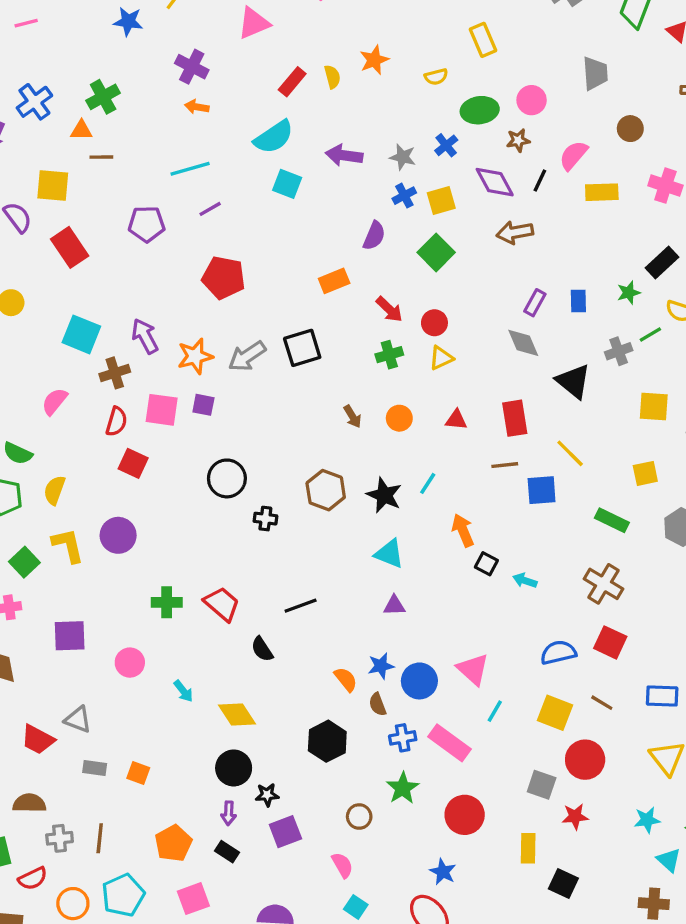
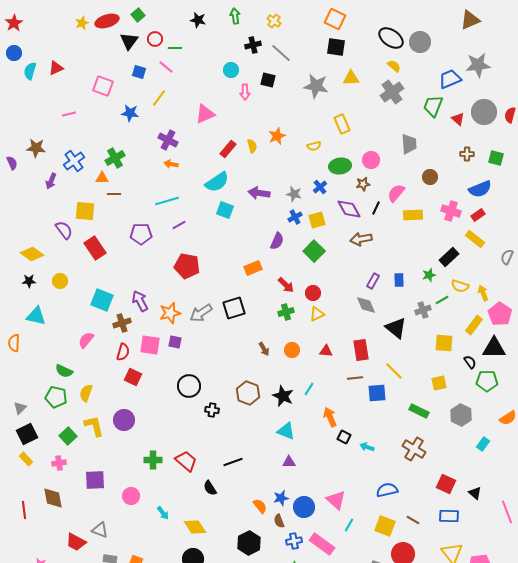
red square: (610, 642) -> (446, 484), moved

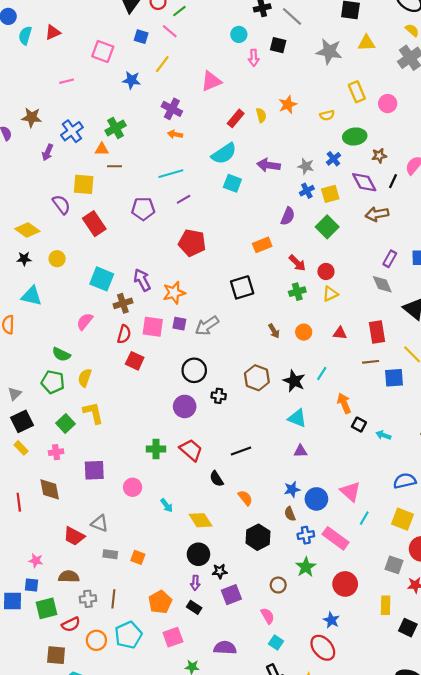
green line: (175, 48) -> (179, 11), turned -40
pink circle: (371, 160) -> (388, 104), moved
gray arrow: (201, 313) -> (207, 326), moved
purple circle: (124, 420) -> (185, 406), moved
orange semicircle: (260, 506) -> (245, 498), moved

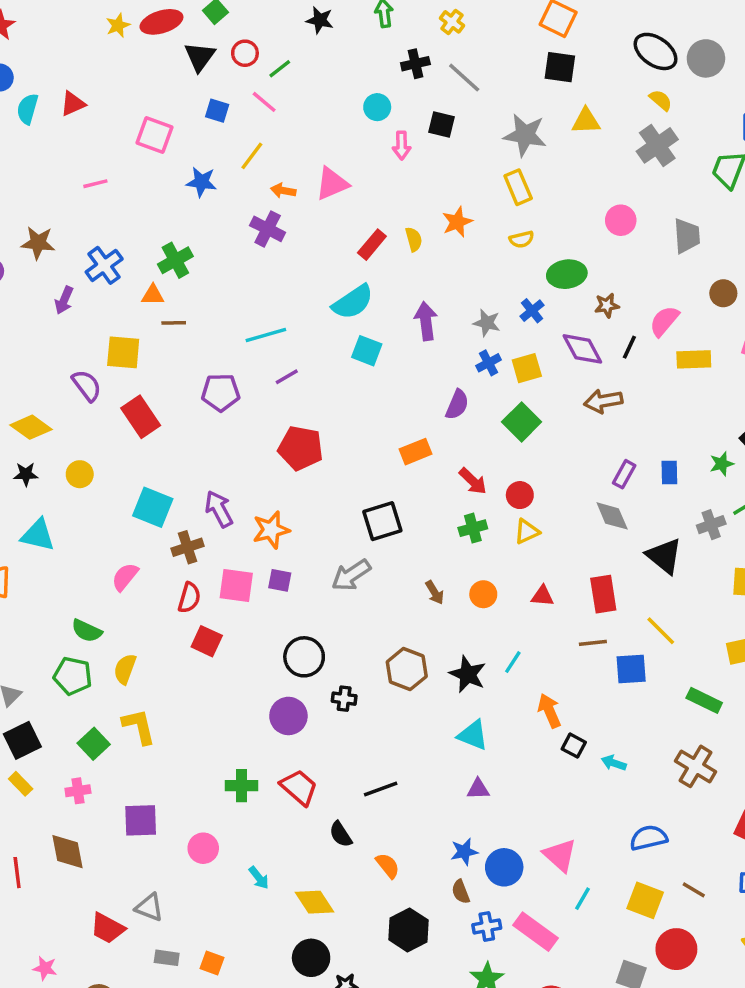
yellow rectangle: (357, 92) -> (518, 187), moved
orange arrow: (175, 134) -> (283, 191), moved
purple arrow: (269, 165) -> (426, 321), turned 75
gray arrow: (207, 326) -> (351, 575), moved

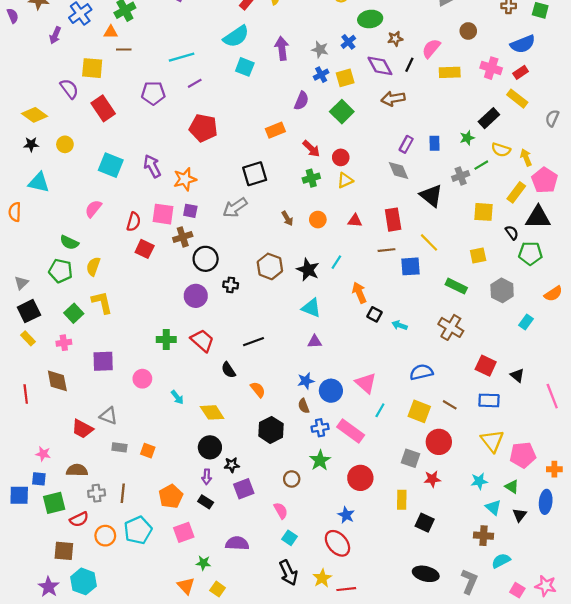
brown cross: (188, 547) -> (183, 237), moved

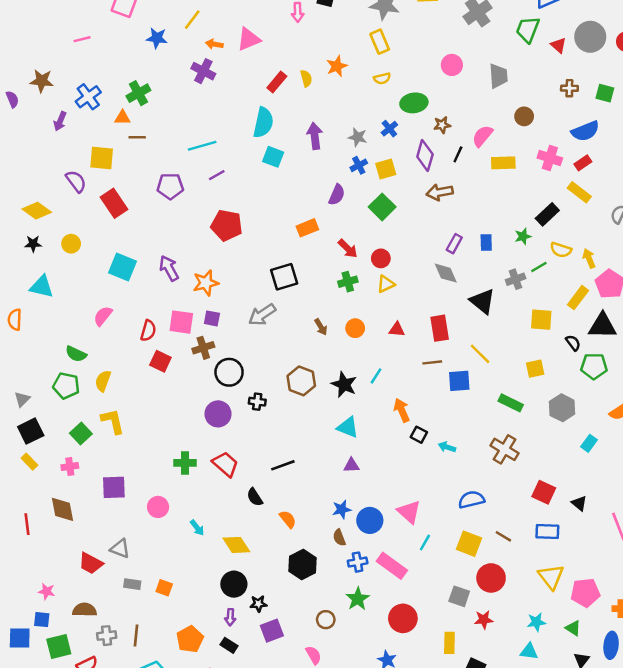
cyan semicircle: (236, 36) -> (263, 122), turned -44
purple diamond: (380, 66) -> (425, 156), turned 44
cyan triangle: (493, 507) -> (529, 651), moved, turned -35

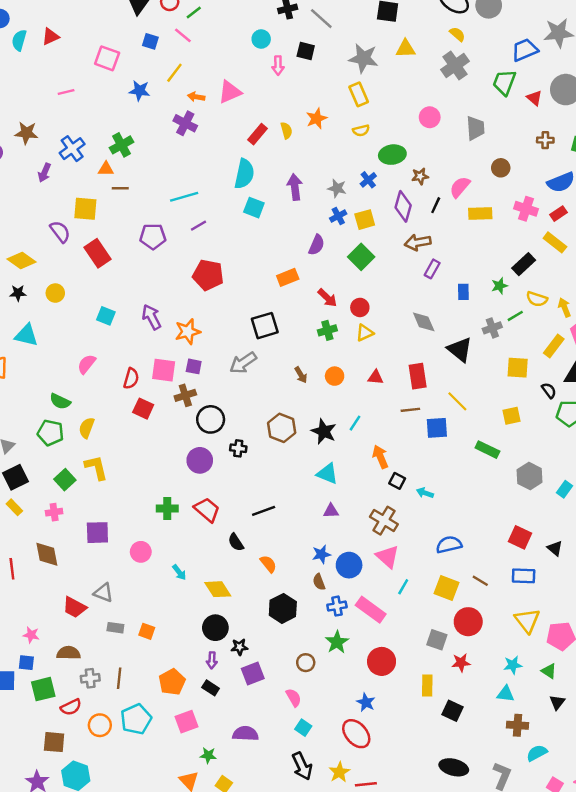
purple rectangle: (454, 244) -> (432, 269), moved
cyan square: (123, 267) -> (106, 316), size x0.7
gray hexagon: (562, 408) -> (530, 476), moved
brown cross: (505, 449) -> (384, 521), moved

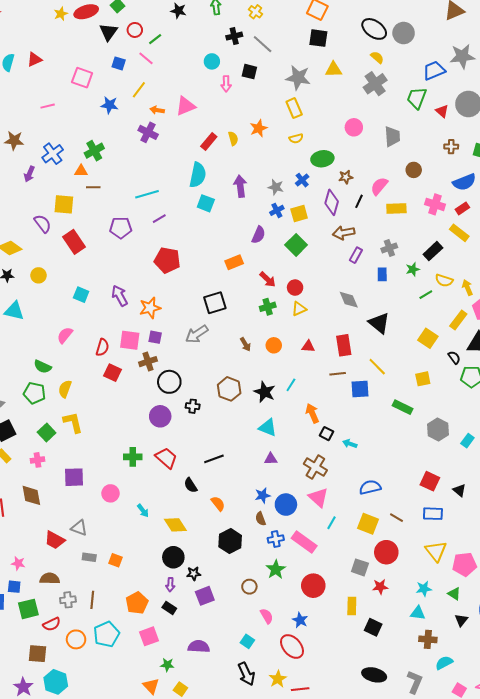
gray cross: (492, 328) -> (389, 248), moved
yellow square: (518, 368) -> (428, 338), turned 30
pink semicircle: (294, 698) -> (267, 616), moved

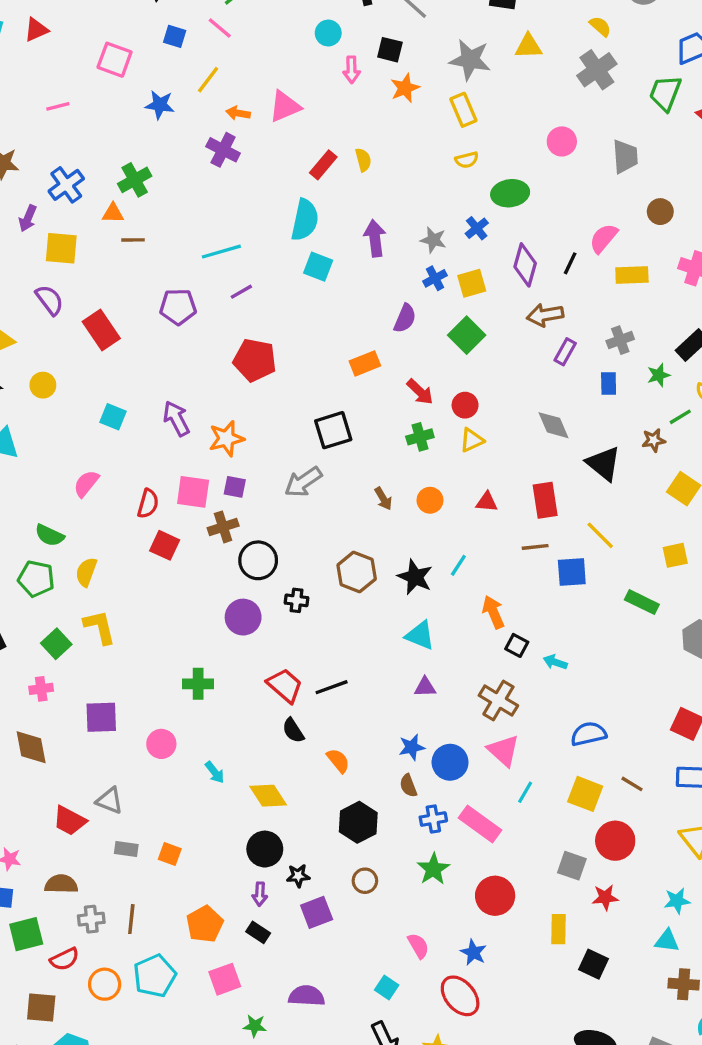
orange star: (259, 128) -> (405, 88), moved
brown star: (346, 177) -> (654, 440), moved
yellow square: (64, 204) -> (61, 248), moved
red trapezoid: (166, 458) -> (285, 685), moved
brown circle: (249, 587) -> (365, 881), moved

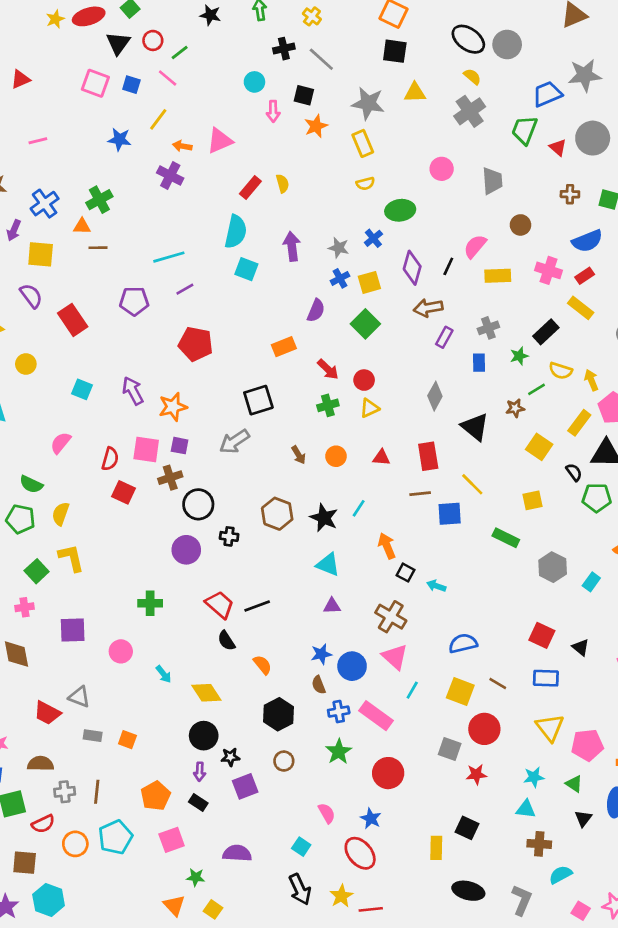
pink square: (115, 60) -> (95, 83), moved
gray diamond: (553, 425) -> (435, 396), turned 52
yellow rectangle: (558, 929) -> (436, 848), moved

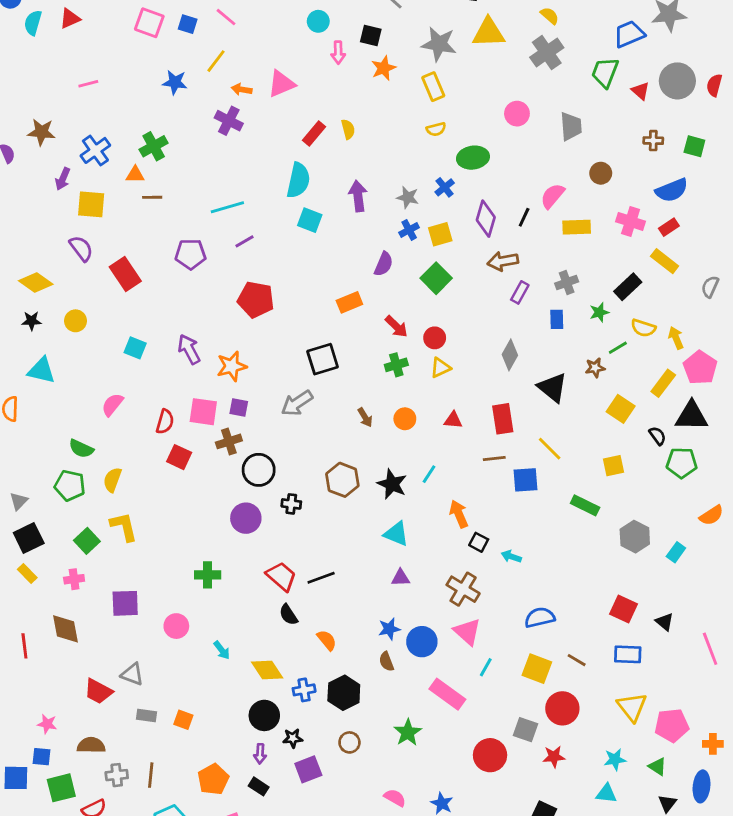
yellow triangle: (415, 93) -> (489, 33), size x1.4
blue cross: (339, 712) -> (304, 690), moved
red circle: (388, 773) -> (490, 755), moved
pink semicircle: (327, 813) -> (395, 798), turned -30

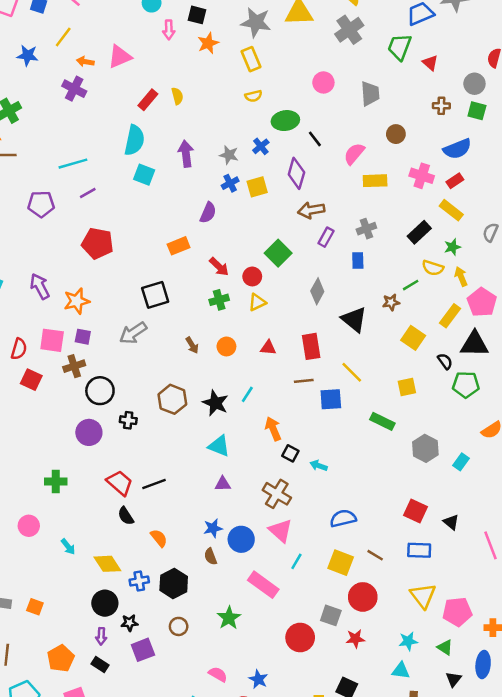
gray circle: (677, 81) -> (474, 84), moved, size x0.7
black line: (524, 217) -> (315, 139), moved, turned -63
green square: (436, 278) -> (278, 253), moved
green star: (599, 312) -> (452, 247), moved

